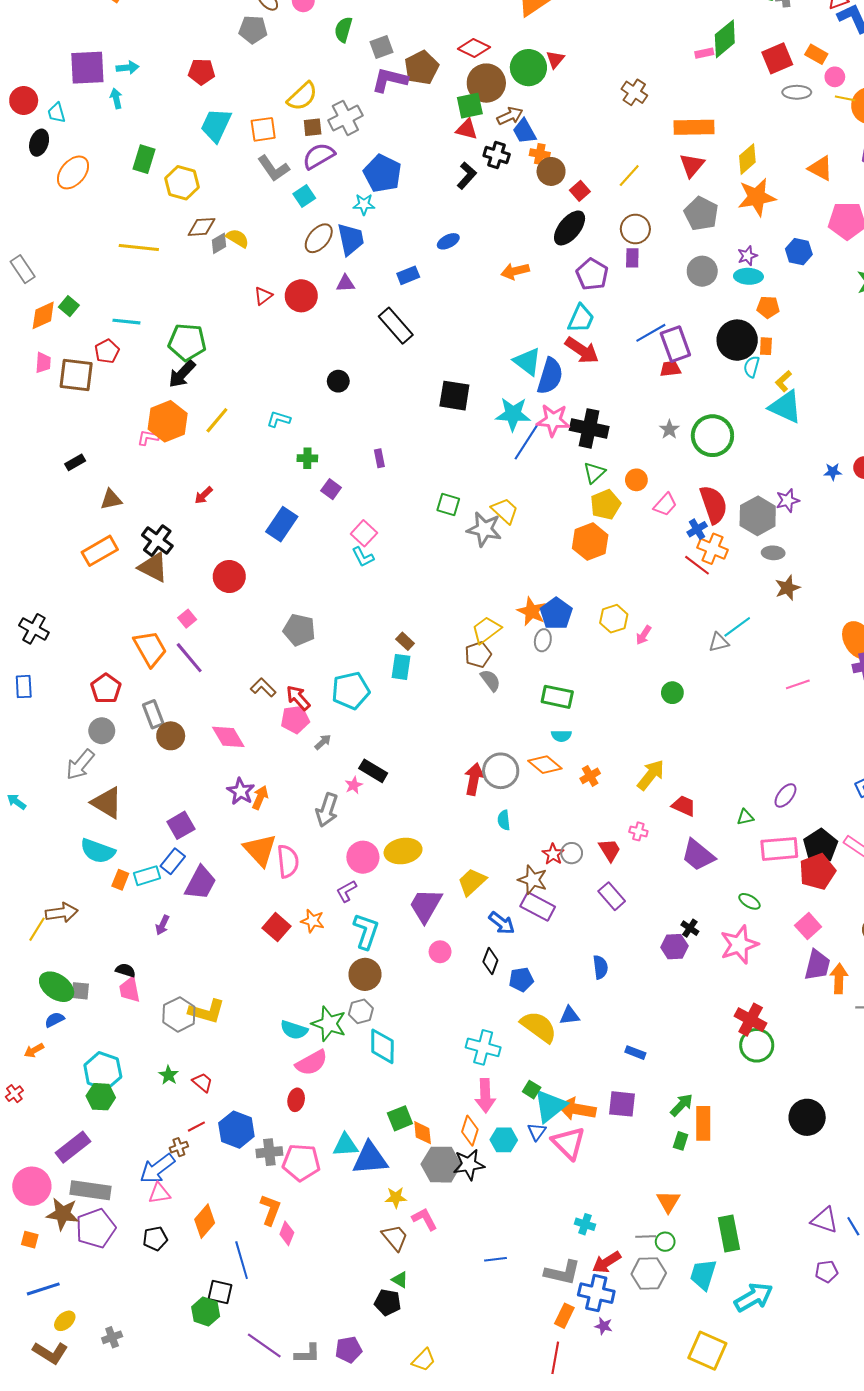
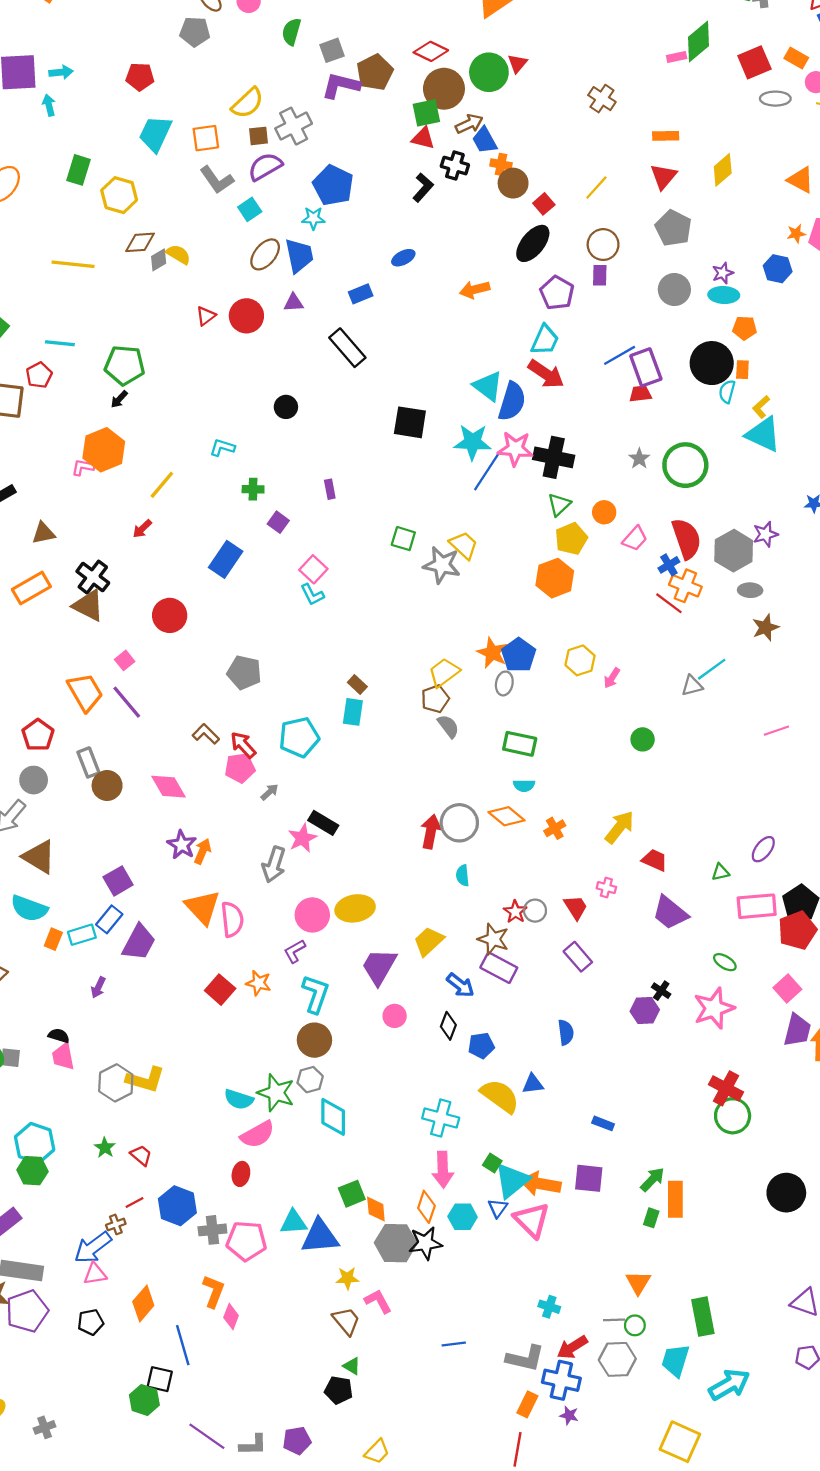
orange rectangle: (694, 127) -> (666, 136), size x0.6
orange star: (757, 197) -> (796, 234), moved, size x0.5
black arrow: (182, 374) -> (119, 399), size x0.6
yellow line: (217, 420) -> (162, 485), moved
pink star: (354, 785) -> (302, 838), size x1.5

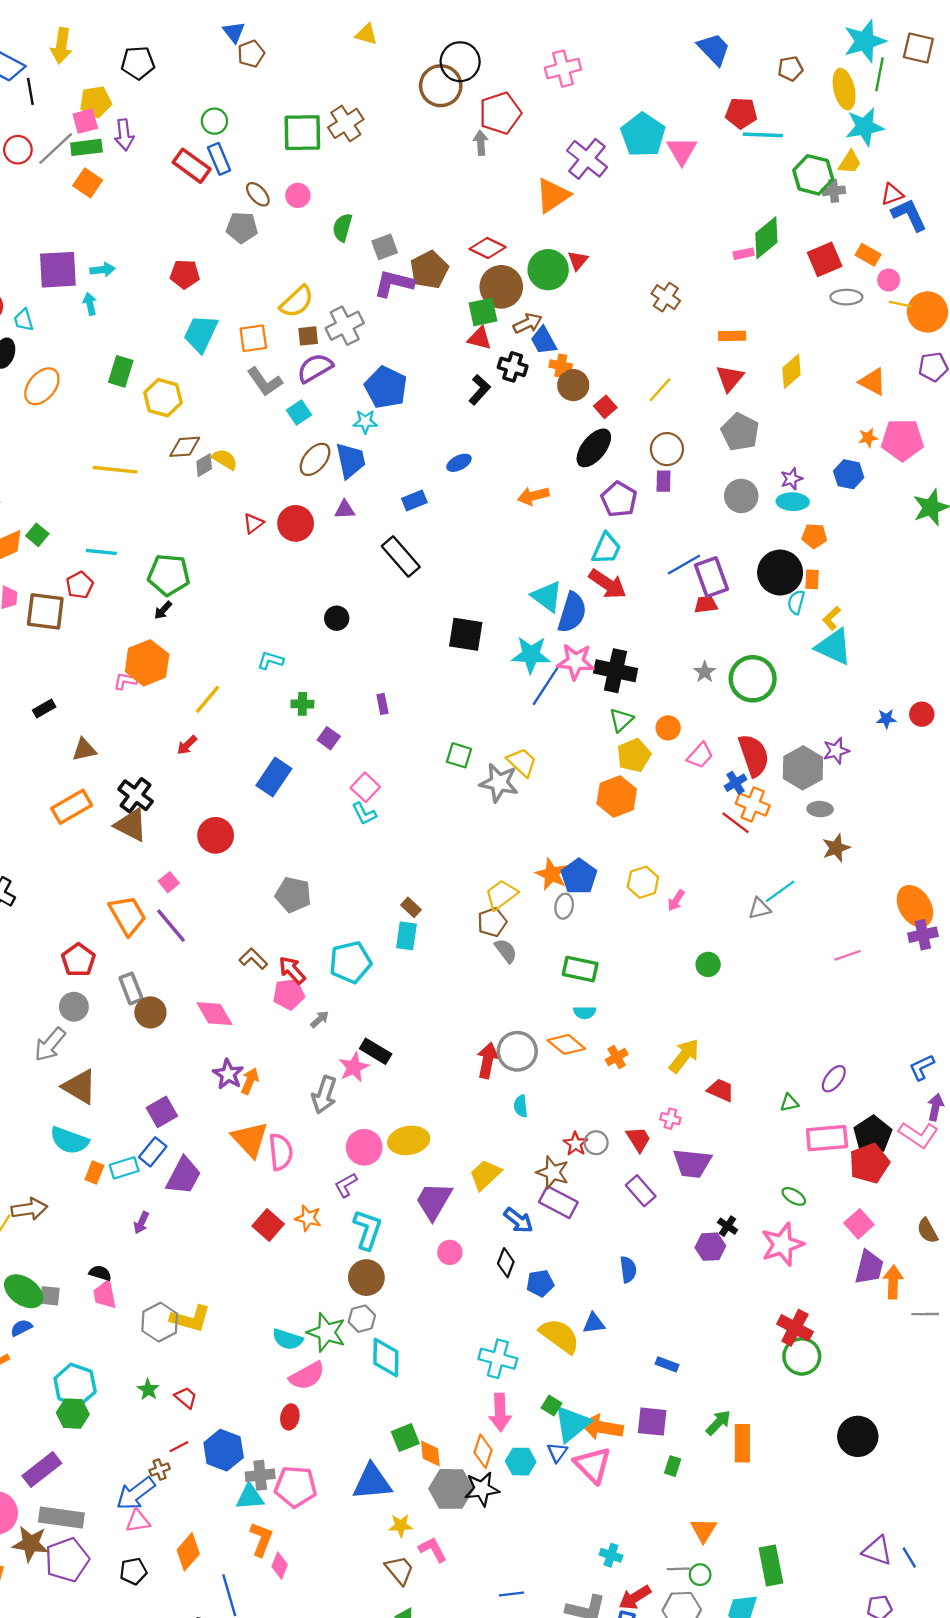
purple trapezoid: (670, 913) -> (692, 1163), moved, turned -33
green rectangle: (651, 1218) -> (673, 1466), moved
cyan triangle: (294, 1222) -> (250, 1497), moved

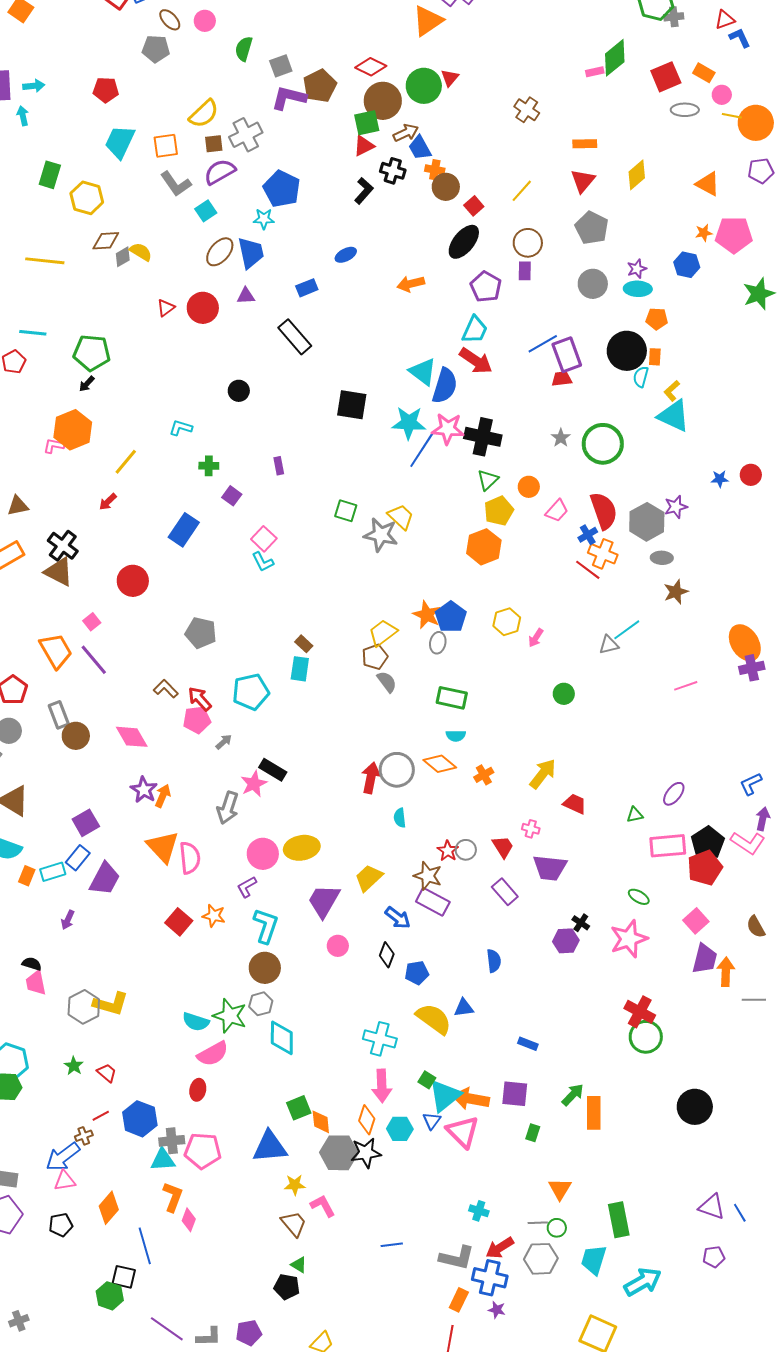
blue L-shape: (909, 215) -> (740, 38), size x0.7
red triangle: (480, 338) -> (364, 146), turned -40

